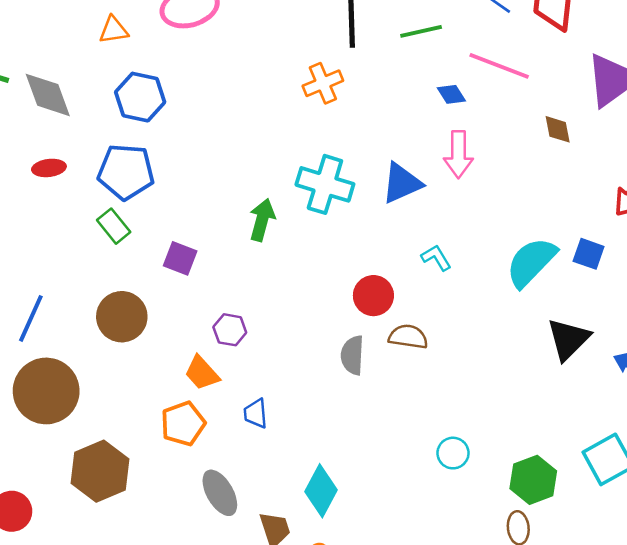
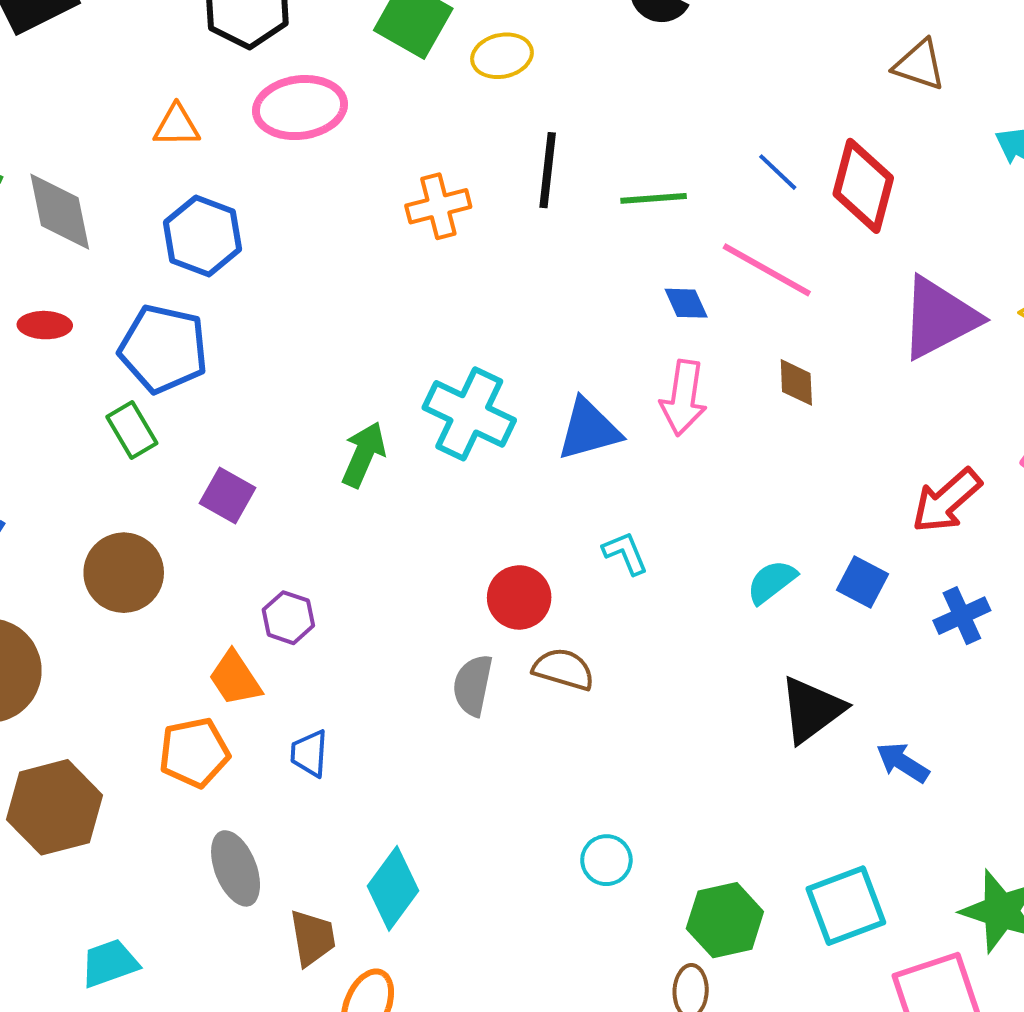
orange cross: (323, 83) -> (438, 206), moved
brown diamond: (558, 129) -> (796, 382), moved
cyan semicircle: (531, 262) -> (772, 582), size x0.6

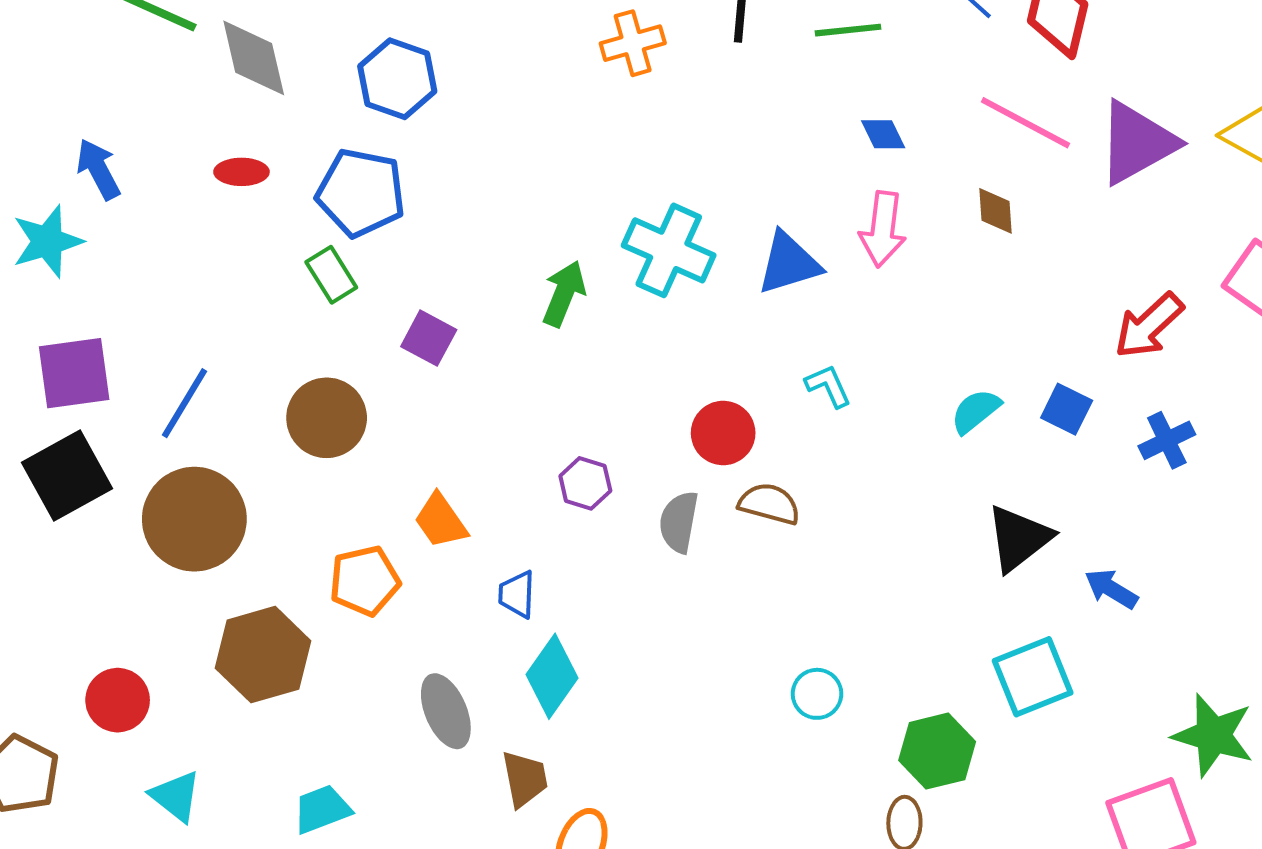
pink line: (767, 270) -> (1026, 123), moved
purple hexagon: (288, 618) -> (585, 483), moved
orange pentagon: (194, 753) -> (365, 581), moved
cyan diamond: (393, 888) -> (552, 676), moved
cyan square: (846, 906) -> (1033, 677), moved

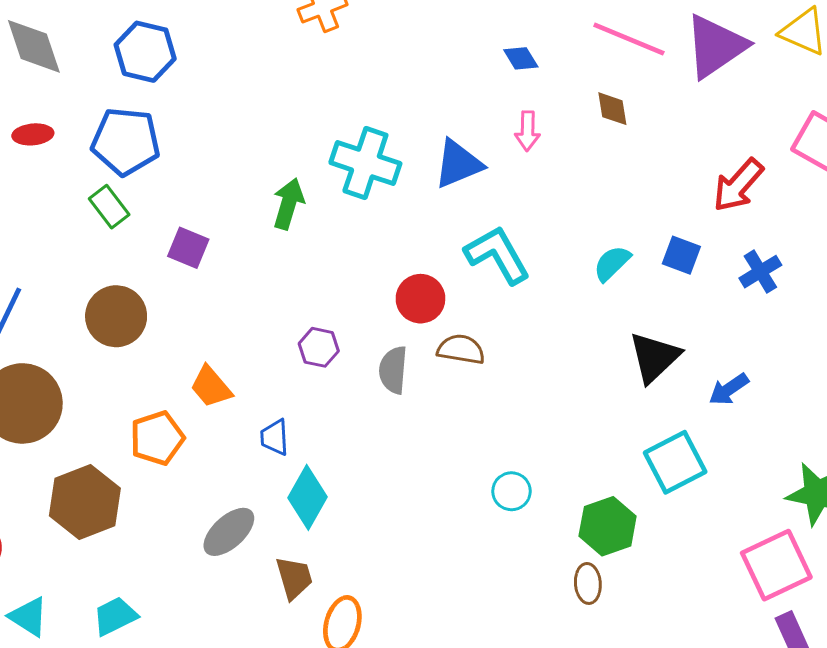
pink arrow: (883, 229) -> (528, 131), size x0.7
cyan L-shape: (828, 386) -> (497, 255), size x1.8
blue arrow: (1111, 589) -> (729, 389), turned -60
gray ellipse: (446, 711) -> (229, 532), turned 76
cyan trapezoid: (322, 809) -> (115, 616), moved

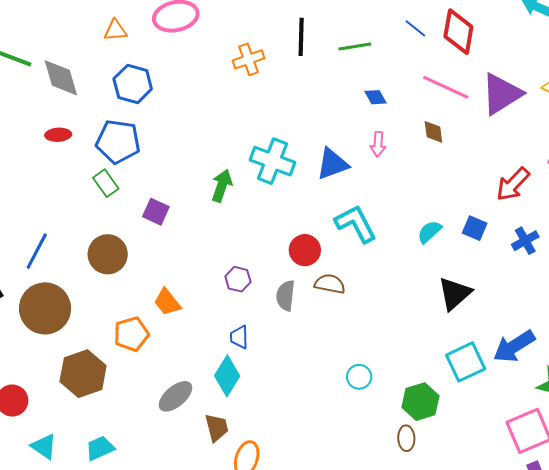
blue arrow: (729, 389) -> (514, 346), moved, size x1.6
blue trapezoid: (275, 437) -> (239, 337), moved

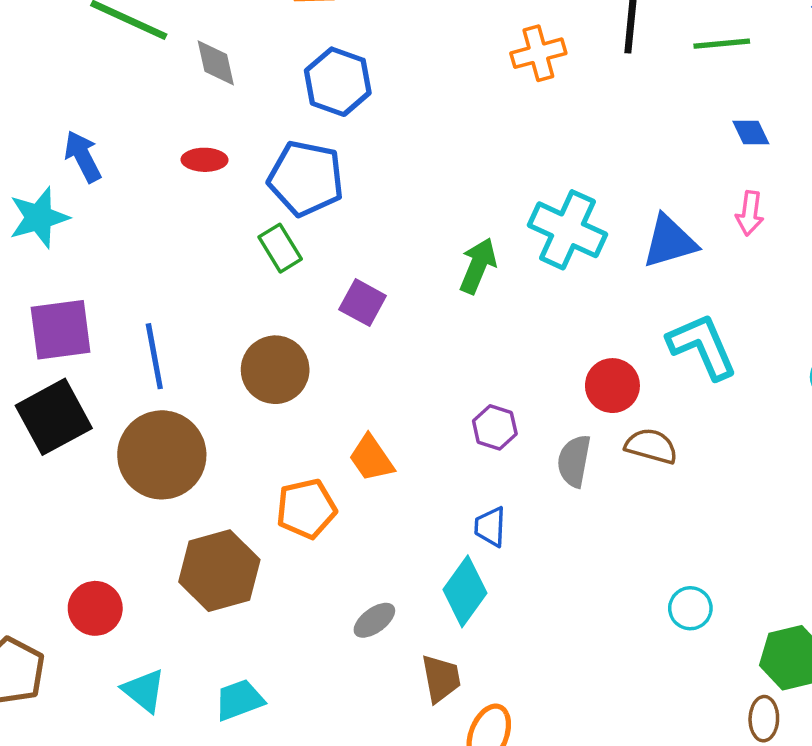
gray diamond: (61, 78) -> (216, 63), size x0.7
blue line: (37, 251) -> (154, 356), turned -42
gray ellipse: (175, 396) -> (374, 620), size x0.7

